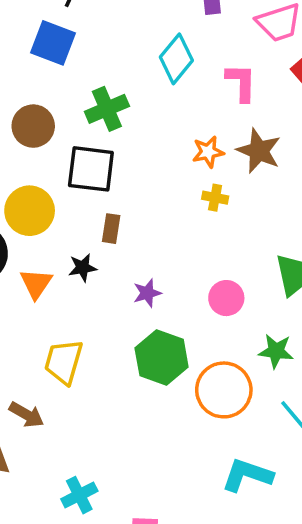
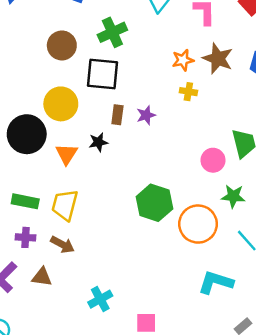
purple star: (147, 293) -> (146, 115), moved
pink circle: (226, 298) -> (213, 160), moved
yellow trapezoid: (64, 362) -> (65, 205), moved

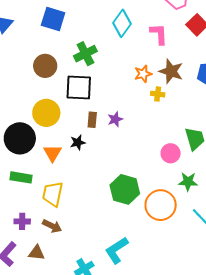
yellow cross: (188, 92) -> (158, 94), moved
green rectangle: (25, 201) -> (21, 177), moved
cyan L-shape: (216, 282) -> (117, 250), moved, turned -48

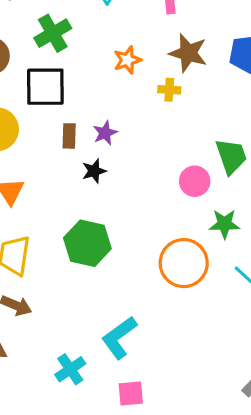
orange star: (143, 74) -> (127, 60), moved
black star: (78, 142) -> (94, 171), moved
green hexagon: (125, 189) -> (87, 243), moved

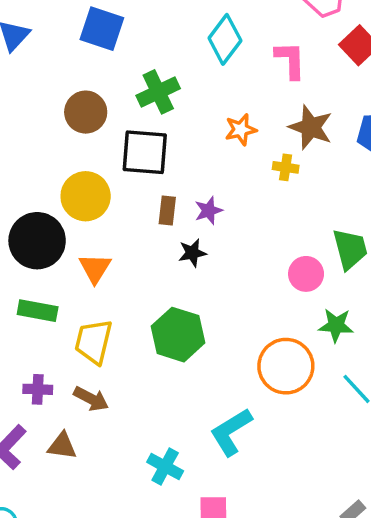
cyan L-shape: (119, 338) -> (231, 432), moved
cyan cross: (70, 369) -> (165, 467), moved, turned -32

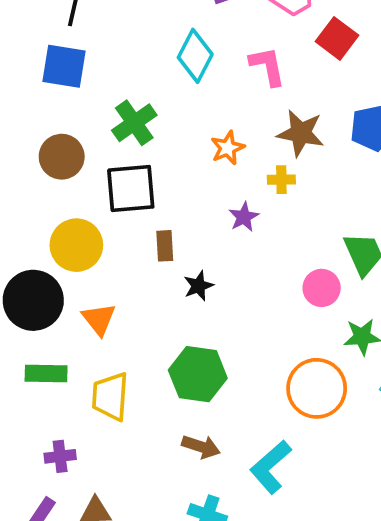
purple star: (209, 211) -> (244, 217), moved
brown arrow: (91, 399) -> (201, 447), moved

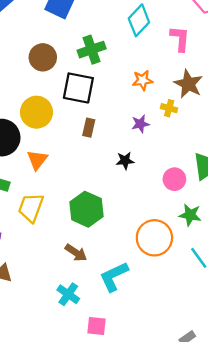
black star: (198, 286) -> (125, 161), moved

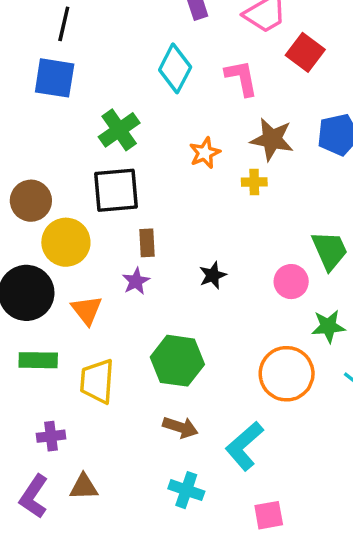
brown circle: (43, 57) -> (31, 201), moved
purple star: (140, 124) -> (136, 281), moved
pink square: (96, 326) -> (269, 515), moved

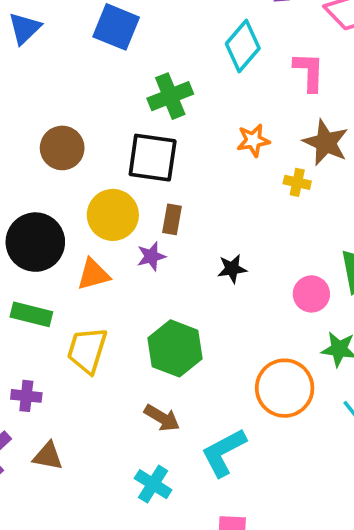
yellow circle: (66, 242) -> (113, 215), moved
orange triangle: (87, 310) -> (93, 274), turned 40

